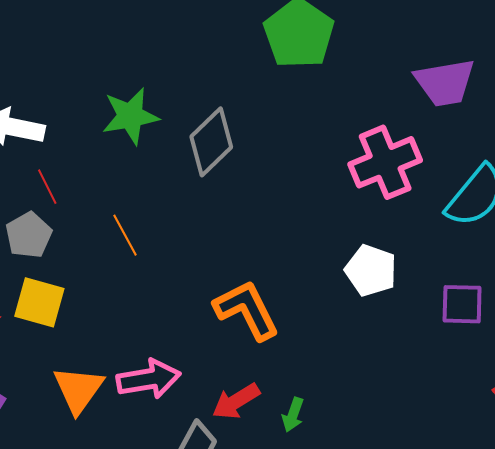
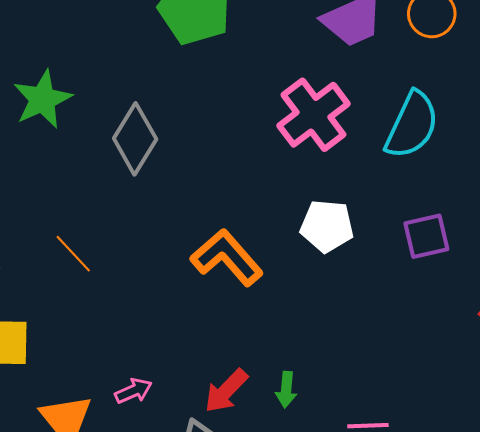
green star: (130, 116) -> (42, 99), moved
orange L-shape: (247, 310) -> (227, 257), moved
pink arrow: (149, 379) -> (133, 391), size x0.6

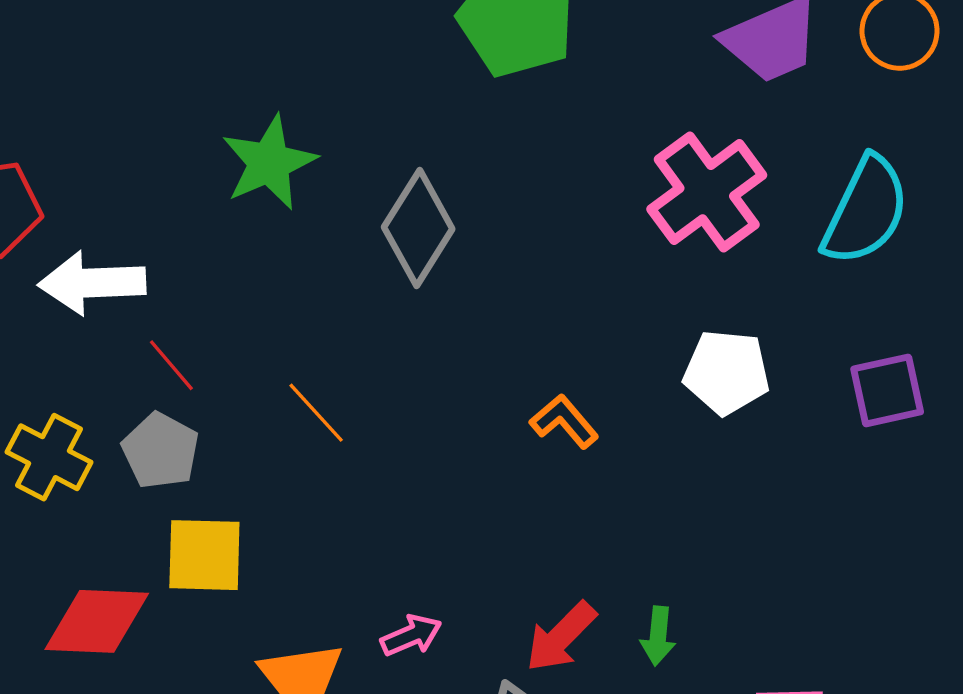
orange L-shape: (227, 257) -> (564, 421), size x0.6

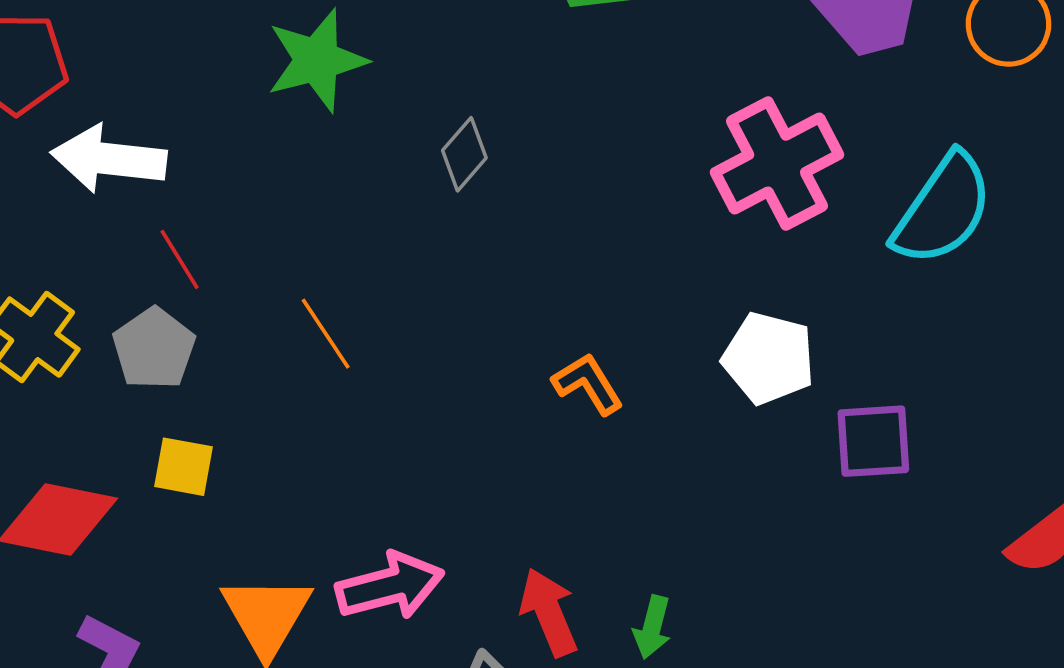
gray diamond: (418, 228) -> (464, 154), size x0.6
purple square: (887, 390) -> (873, 441), moved
yellow square: (204, 555) -> (183, 467), size x0.7
pink arrow: (411, 635) -> (390, 586), size x1.6
red arrow: (561, 637) -> (549, 612), turned 104

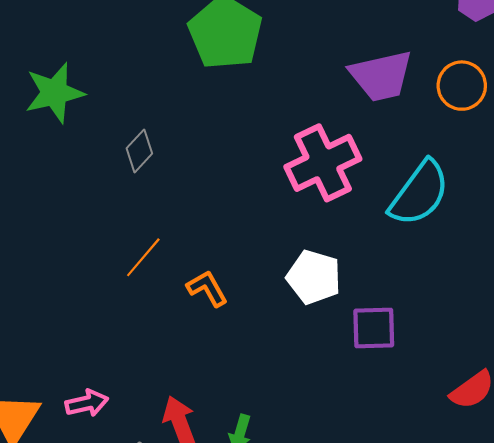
orange line: (326, 334) -> (143, 257), moved, turned 72
pink arrow: (390, 586) -> (87, 403), size x0.7

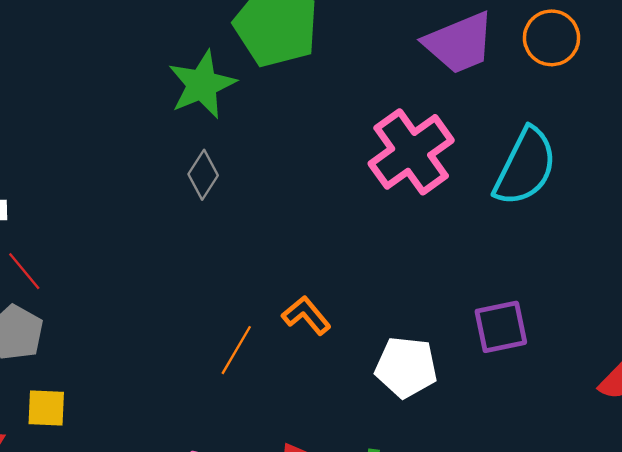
green star: (55, 93) -> (202, 85), moved
orange line: (143, 257) -> (236, 350), moved
white pentagon: (314, 277) -> (406, 367), moved

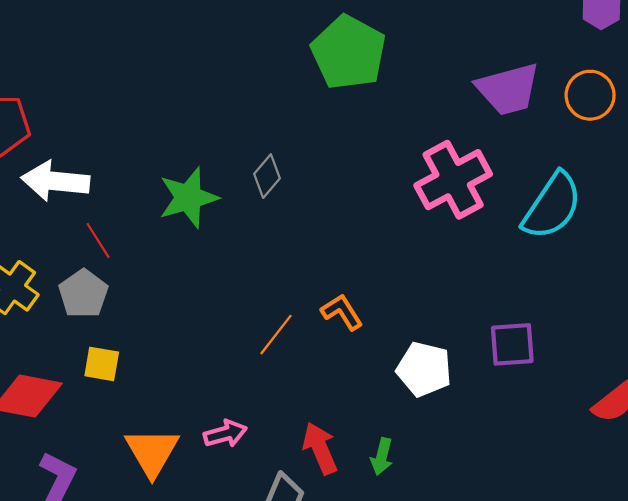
green star: (202, 85) -> (188, 198), moved

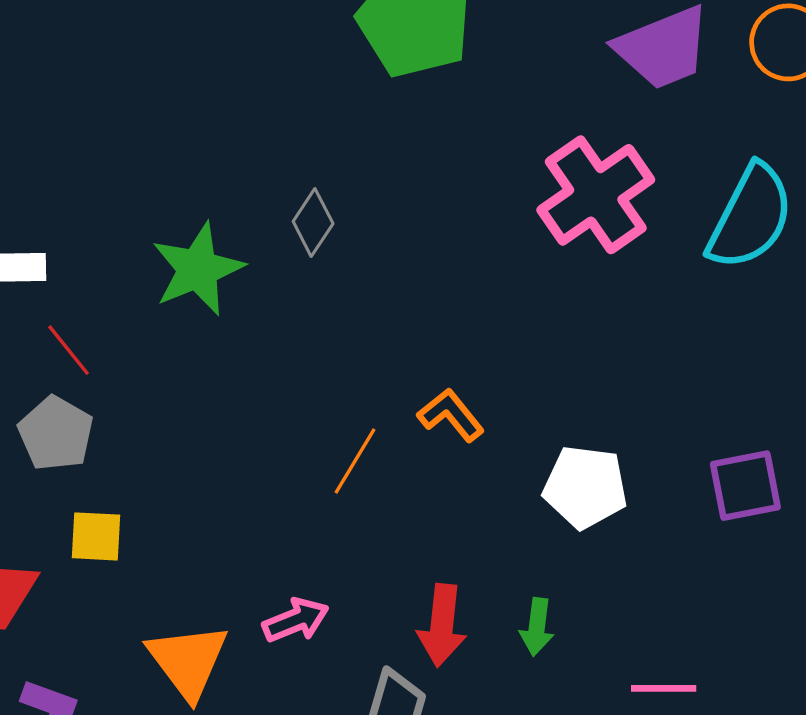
purple square: (512, 344) -> (745, 486), moved
red arrow: (320, 448) -> (442, 625), turned -144

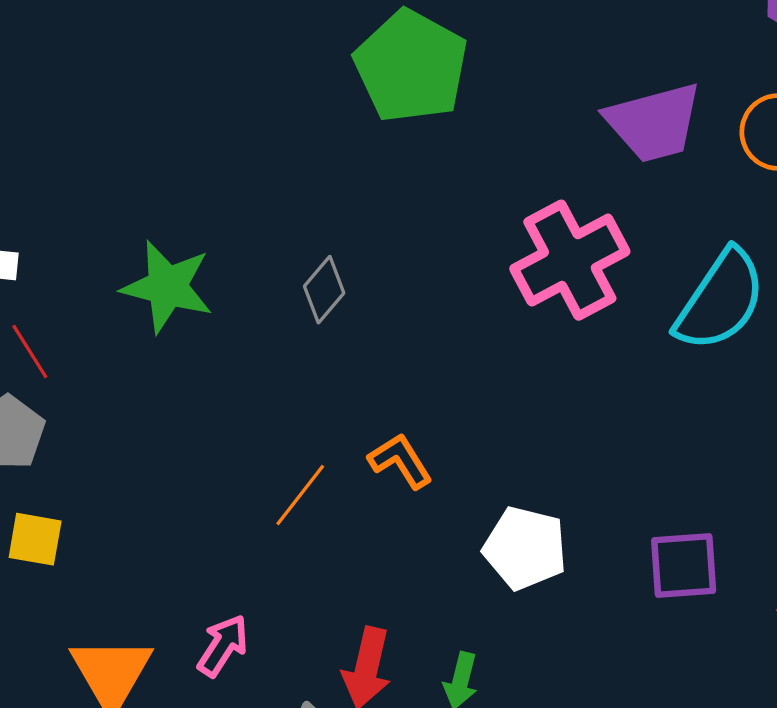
gray diamond: (313, 222) -> (324, 290), moved
green star: (198, 269) -> (167, 287), turned 30
pink arrow: (296, 620) -> (223, 646), turned -42

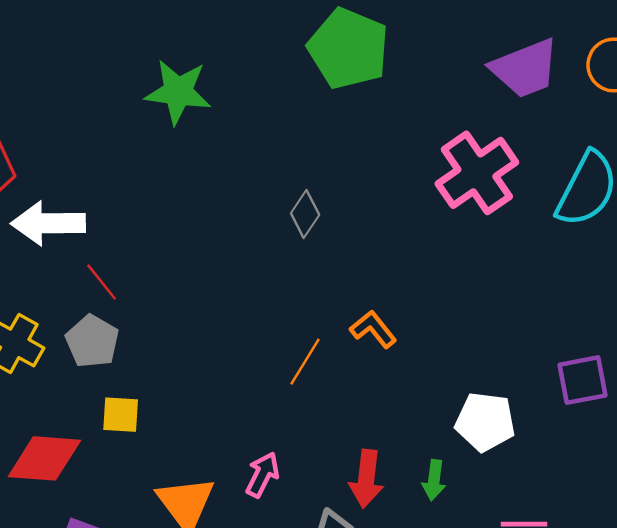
green star: (167, 287) -> (178, 92), moved
white pentagon: (525, 548) -> (485, 422), moved

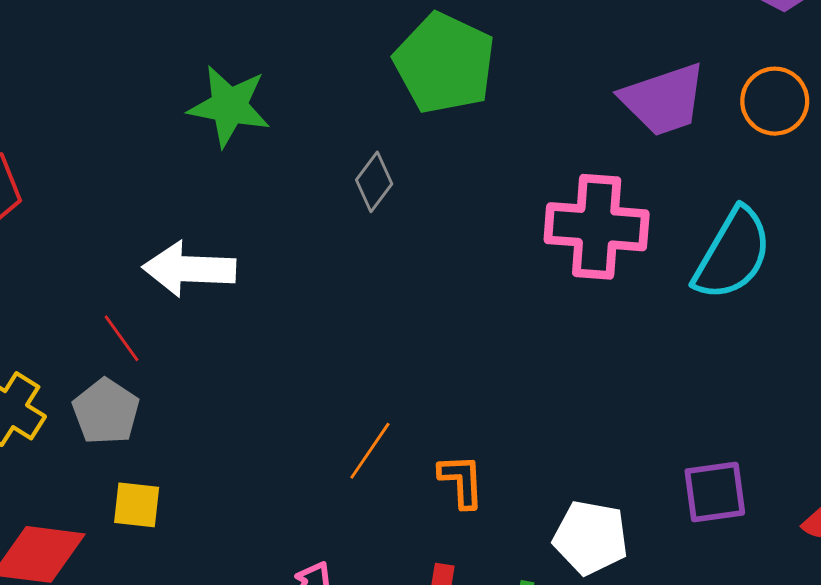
pink cross: (477, 173) -> (597, 227), turned 36
gray diamond: (305, 214) -> (374, 182), moved
white arrow: (48, 223) -> (189, 269), moved
orange L-shape: (373, 329) -> (461, 481), moved, turned 33

